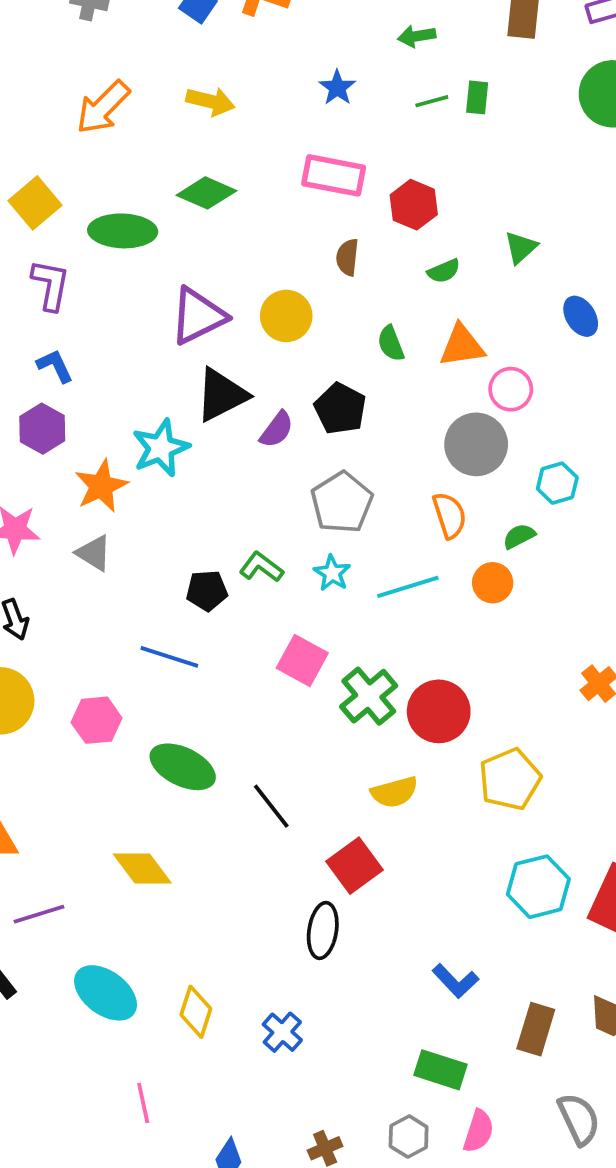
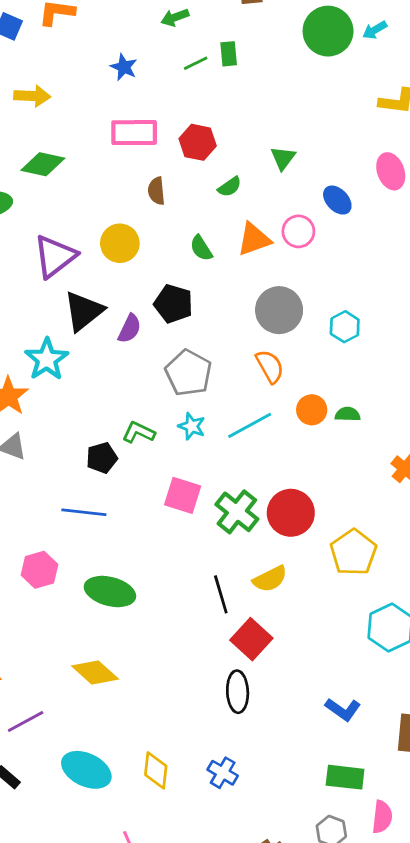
pink circle: (511, 389) -> (298, 231), moved
green semicircle: (519, 536) -> (348, 414), moved, turned 40
black line: (271, 806) -> (221, 594), moved, turned 33

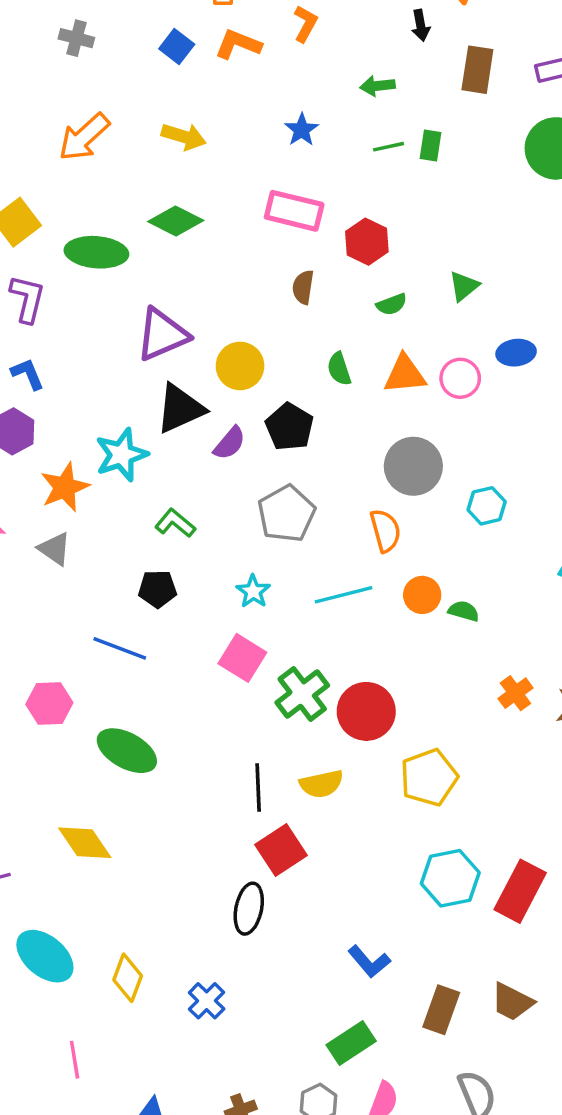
blue ellipse: (337, 200) -> (516, 353), turned -68
yellow circle: (120, 243) -> (240, 366), moved
cyan star: (192, 426) -> (253, 591), moved
green L-shape: (139, 432) -> (175, 523), moved
green rectangle: (345, 777) -> (351, 1043), turned -54

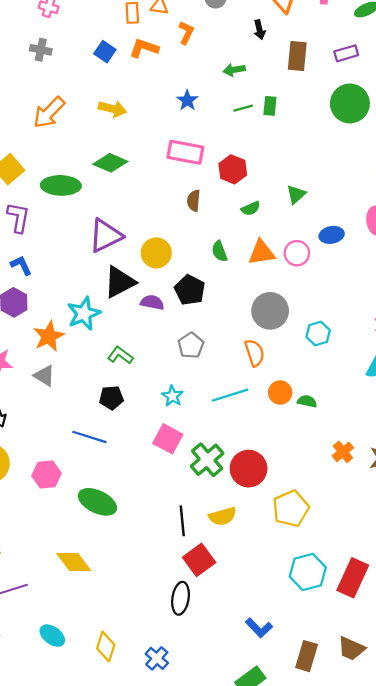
purple semicircle: (230, 443) -> (152, 302), turned -115
gray pentagon: (286, 514) -> (191, 345), size x0.7
cyan ellipse: (45, 956) -> (52, 636), size x0.7

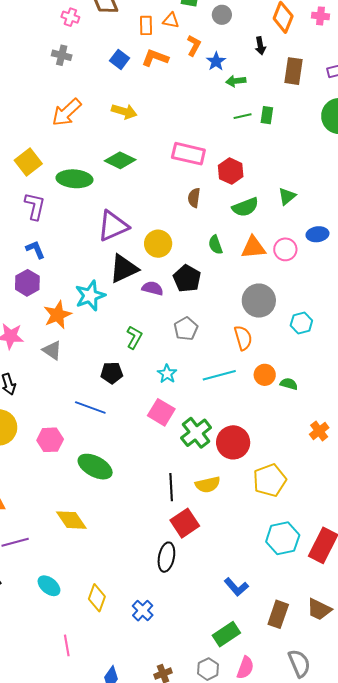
blue star: (187, 100) -> (216, 61), moved
green semicircle: (251, 208) -> (245, 207), size x1.5
green L-shape: (120, 355) -> (134, 337), moved, turned 80

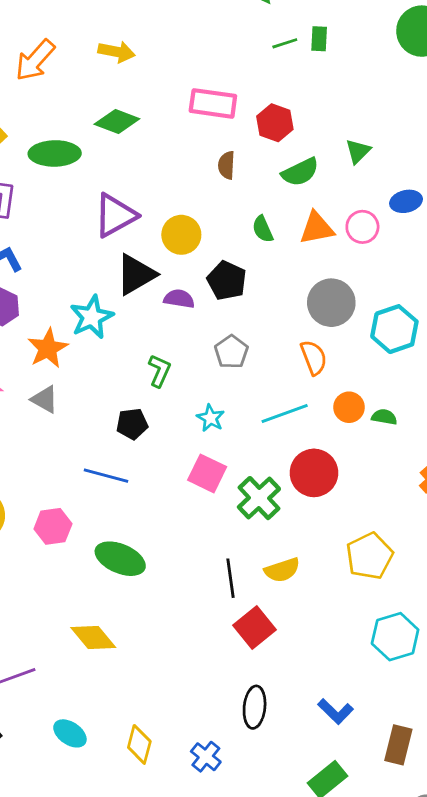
cyan hexagon: (301, 323) -> (394, 329), size x1.5
red circle: (233, 442) -> (314, 473), moved
black ellipse: (166, 557) -> (255, 707), moved

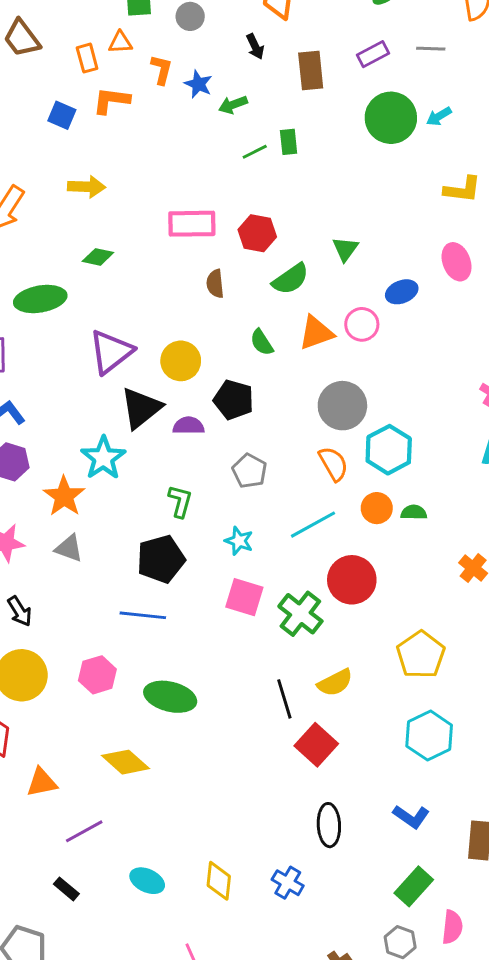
green diamond: (117, 121) -> (98, 257), size x0.7
cyan hexagon: (394, 329) -> (389, 450), moved
black pentagon: (132, 424) -> (161, 559), size x1.5
yellow diamond: (93, 637) -> (126, 762), moved
cyan hexagon: (395, 637) -> (429, 736), moved

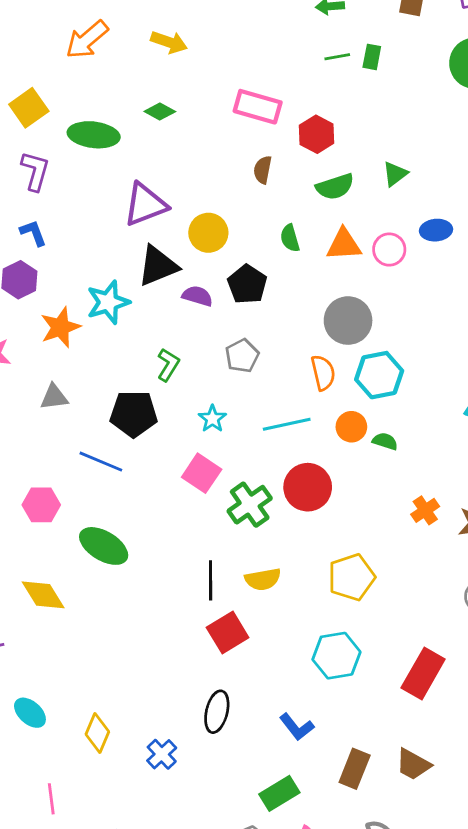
gray triangle: (69, 548) -> (54, 397), moved, turned -44

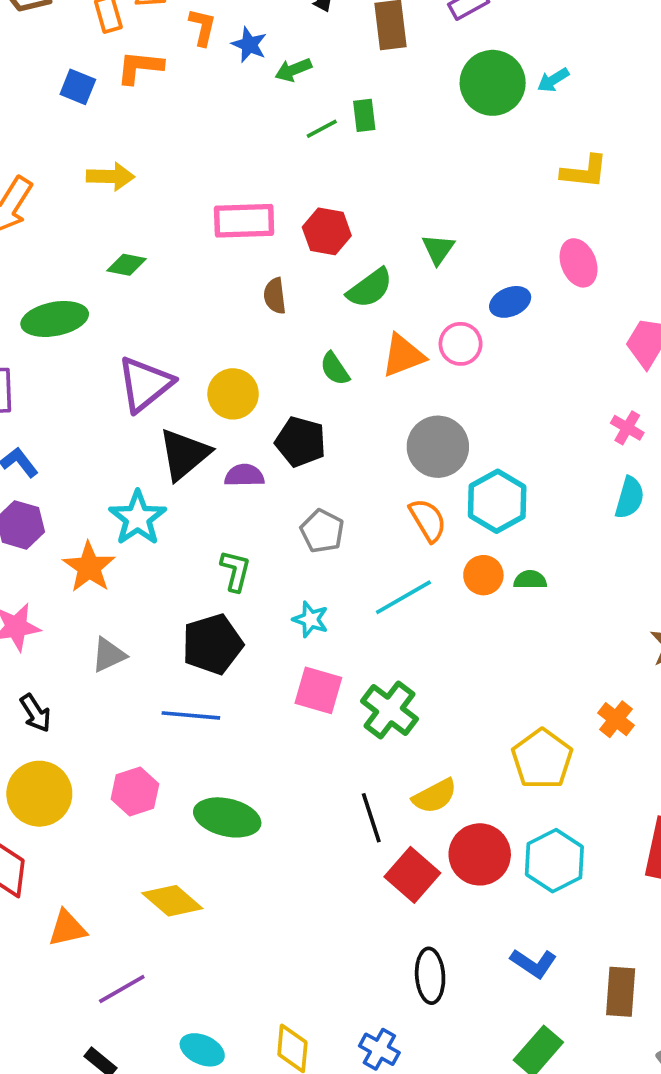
red circle: (308, 487) -> (480, 854), moved
orange cross: (425, 510) -> (616, 719), moved

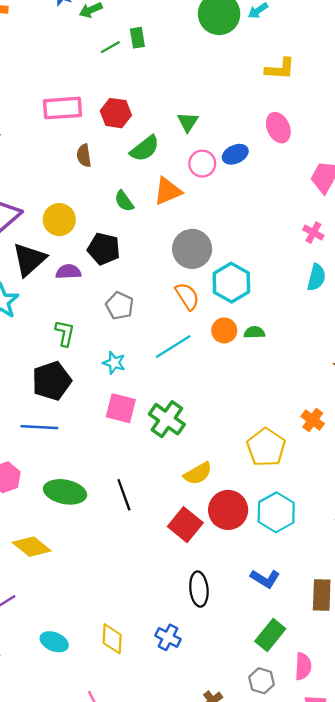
pink circle: (461, 344) -> (202, 164), moved
black line: (371, 818) -> (124, 495), moved

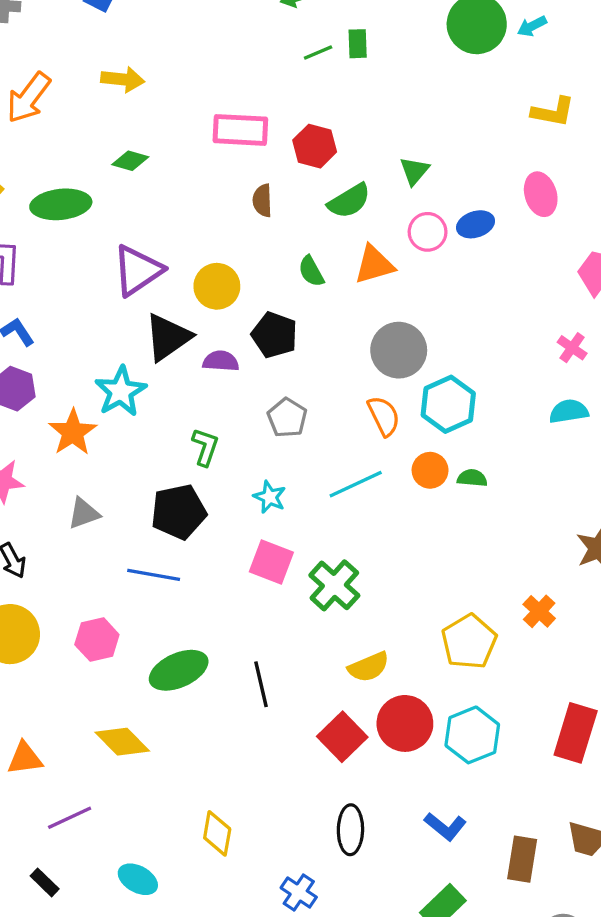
cyan semicircle: (316, 277) -> (569, 411), turned -120
green ellipse: (65, 492) -> (179, 670), turned -42
yellow diamond: (112, 639) -> (217, 833), moved

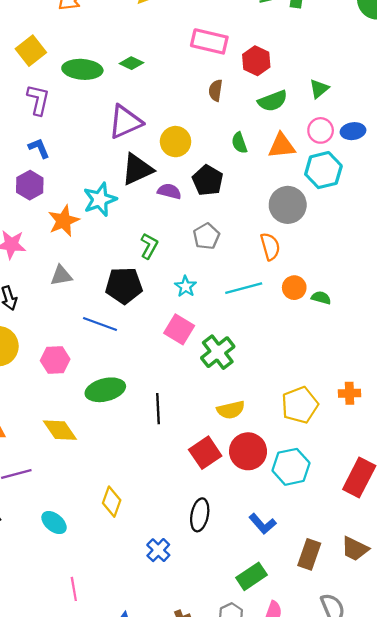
green diamond: (130, 161) -> (131, 63), moved
cyan hexagon: (448, 404) -> (323, 170), moved
orange cross: (539, 611) -> (350, 393), turned 35

